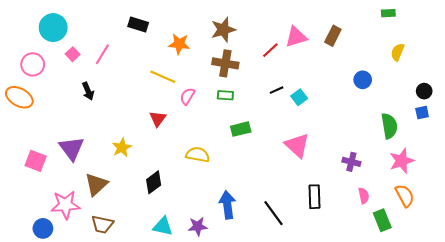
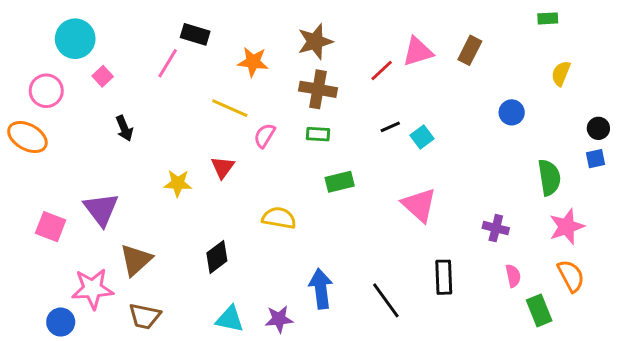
pink line: (102, 54) -> (168, 63), moved
yellow star: (122, 147) -> (178, 183), moved, turned 30

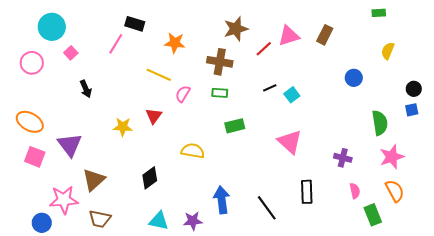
brown star: (315, 42) -> (236, 29), moved
orange ellipse: (27, 137) -> (30, 122), moved

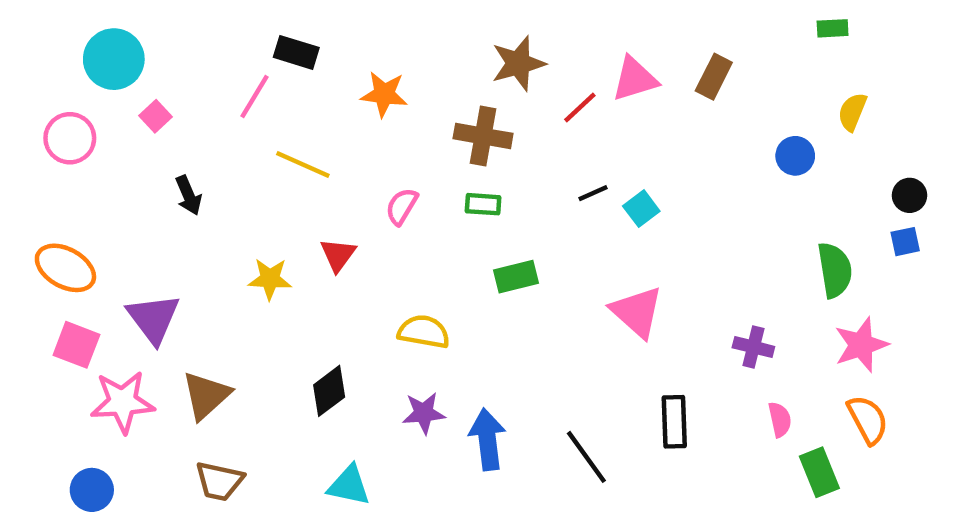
yellow line: (159, 75) -> (303, 165), moved
blue circle: (354, 78) -> (795, 156), moved
pink star: (64, 200) -> (123, 402), moved
purple star: (193, 221) -> (424, 413), moved

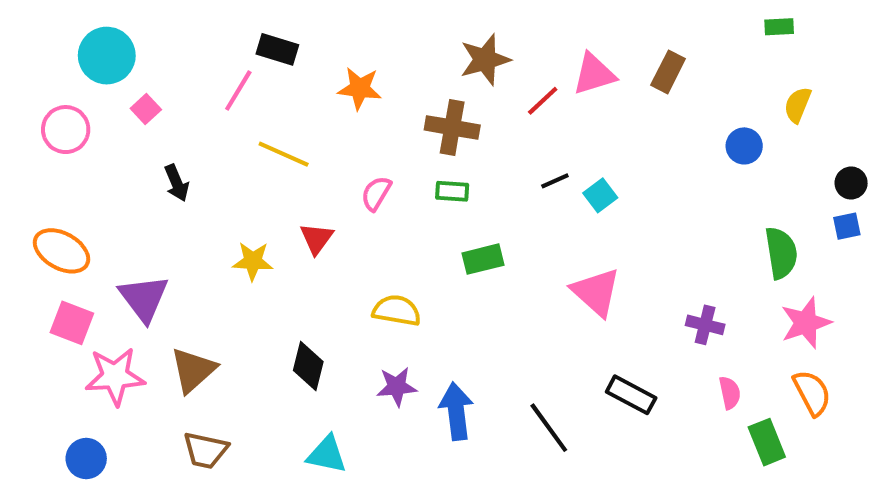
black diamond: (329, 391) -> (308, 366), turned -39
black rectangle: (674, 422) -> (631, 395), turned -60

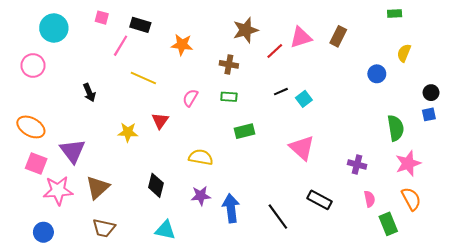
pink square: (146, 109) -> (102, 18), moved, turned -32
brown cross: (452, 127) -> (229, 64), size x0.7

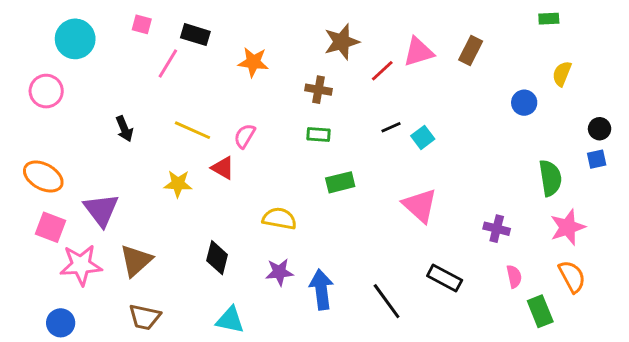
yellow line: (143, 78) -> (192, 130), moved
pink semicircle: (190, 98) -> (245, 136), moved
red triangle: (160, 121) -> (223, 168), turned -36

